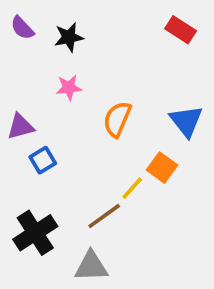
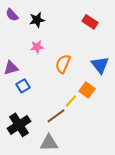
red rectangle: (181, 30) -> (90, 22), moved

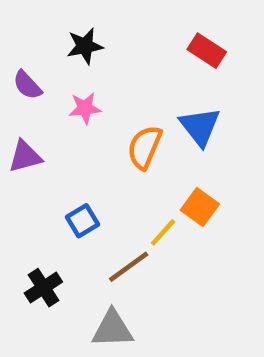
purple semicircle: (12, 15) -> (27, 85), moved
blue triangle: (100, 65) -> (200, 127), moved
blue square: (23, 86) -> (83, 221), moved
black cross: (19, 125) -> (43, 288), size x0.7

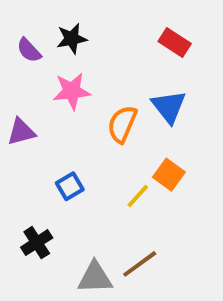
purple semicircle: (27, 85) -> (29, 50), moved
pink star: (85, 108) -> (72, 91), size x1.4
brown line: (129, 267) -> (140, 264), moved

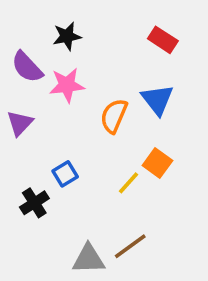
purple semicircle: (29, 50) -> (27, 67), moved, size x1.4
purple triangle: (21, 132) -> (20, 123), turned -32
black cross: (37, 243) -> (34, 203), moved

